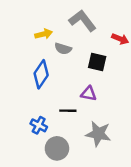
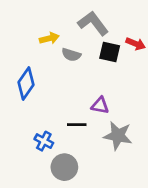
black square: (97, 62) -> (110, 52), moved
blue diamond: (41, 74) -> (26, 84), moved
gray star: (98, 134) -> (118, 136), moved

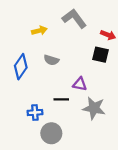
black square: (110, 52) -> (100, 55), moved
gray semicircle: (71, 55) -> (51, 60), moved
blue cross: (44, 141) -> (35, 113), turned -32

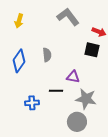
yellow arrow: (39, 31) -> (19, 21), moved, turned 120
gray semicircle: (51, 60) -> (47, 55), turned -112
gray circle: (51, 133) -> (77, 122), moved

